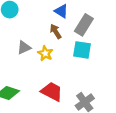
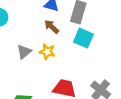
cyan square: (82, 50) -> (83, 38), turned 30

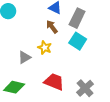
gray triangle: (24, 52) -> (24, 57), moved

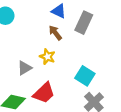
cyan square: (78, 41) -> (85, 76), moved
red trapezoid: (54, 82) -> (44, 93), moved, turned 115

